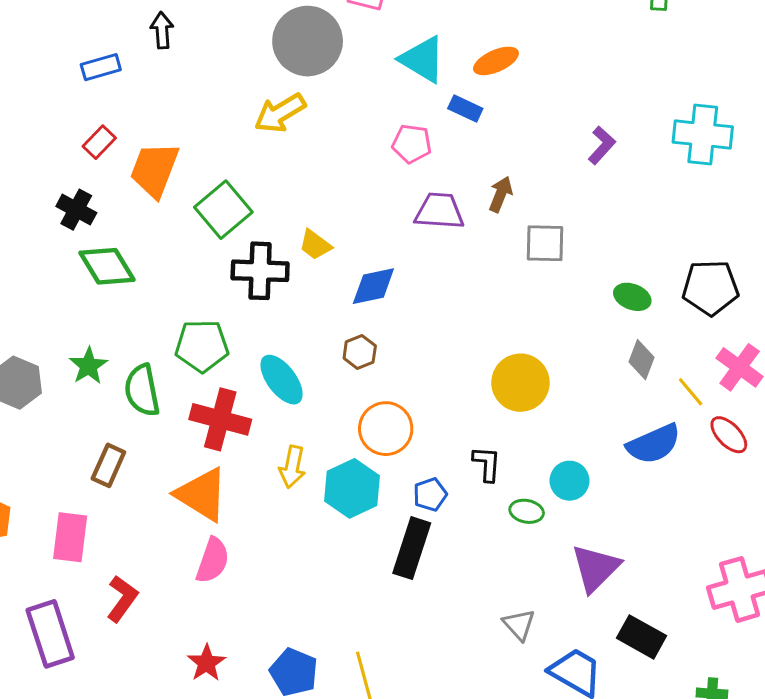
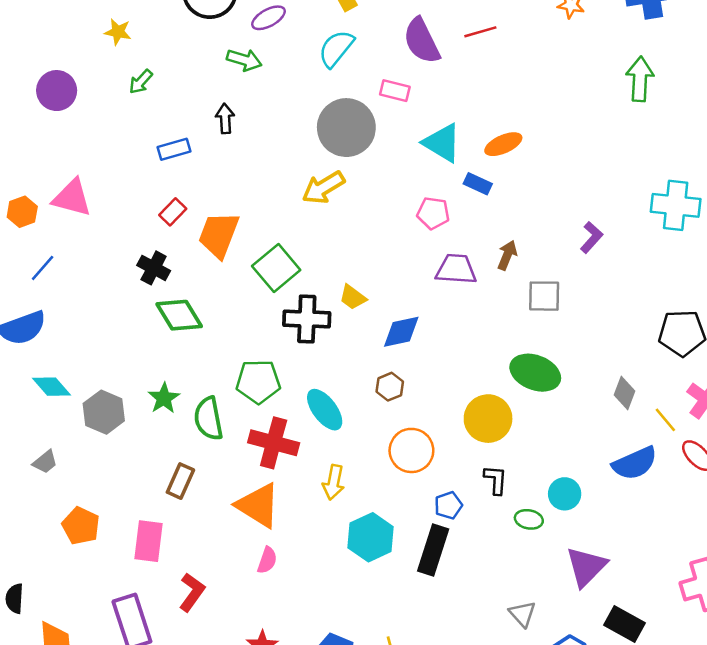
purple L-shape: (602, 145) -> (591, 237), moved
green ellipse: (632, 297) -> (535, 373), moved, size x1.6
yellow circle: (520, 383) -> (488, 419), moved
cyan hexagon: (352, 488) -> (371, 537), moved
pink semicircle: (213, 560) -> (267, 560), size x0.7

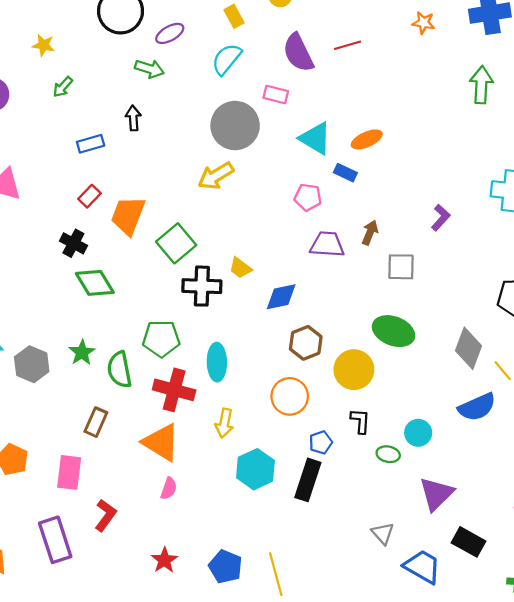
brown hexagon: (390, 387) -> (306, 343), moved, size x1.4
gray diamond: (625, 393) -> (468, 348), size x1.5
cyan ellipse: (325, 410) -> (217, 362), turned 36

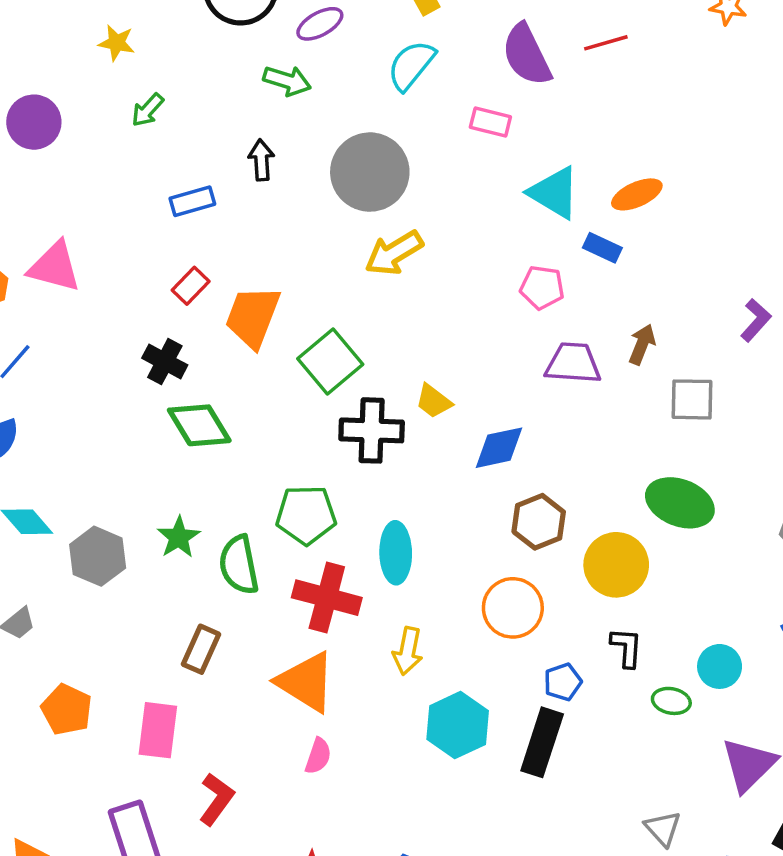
gray circle: (235, 126) -> (370, 172), moved

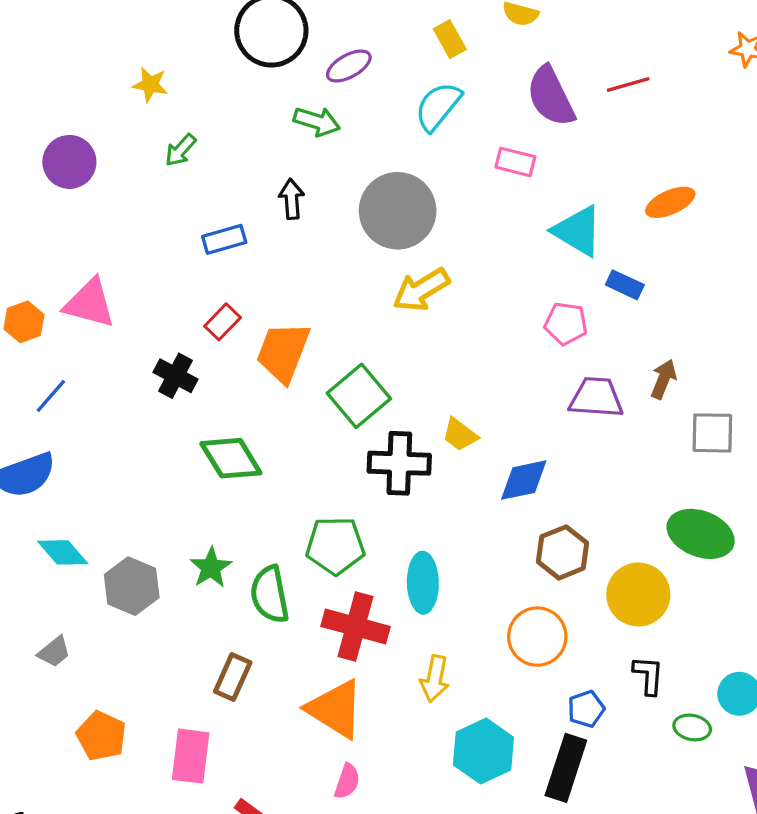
orange ellipse: (637, 194) -> (670, 202), moved
black cross: (165, 362) -> (175, 376), moved

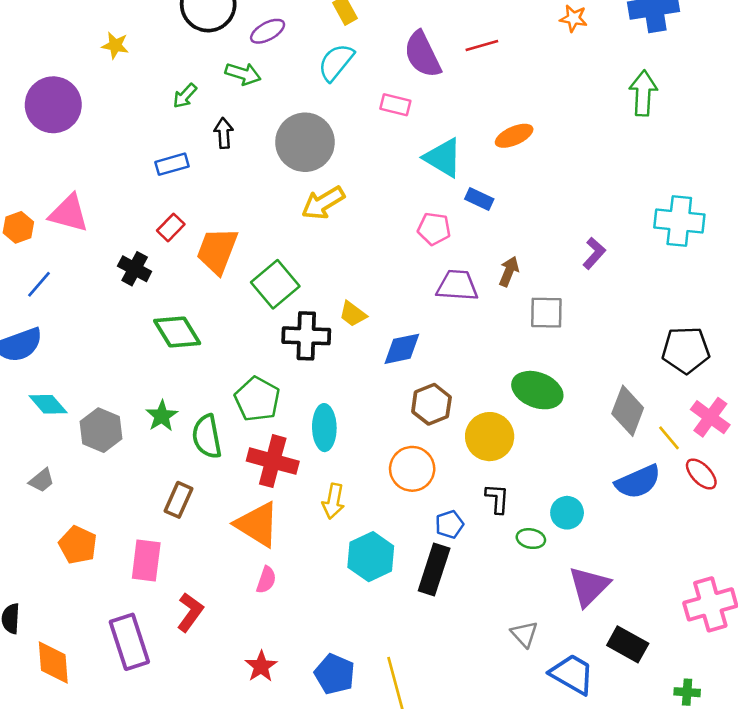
green arrow: (180, 150) -> (185, 96), moved
purple circle: (69, 162) -> (53, 105), size x1.4
green pentagon: (335, 546) -> (257, 399), turned 30

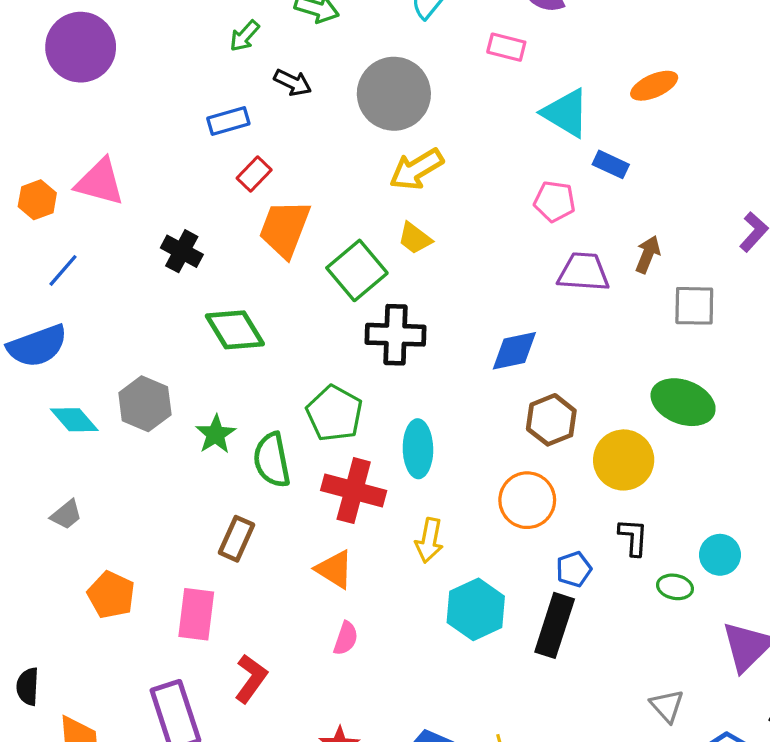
black arrow: (224, 133) -> (293, 82), turned 120
red rectangle: (171, 227) -> (254, 174), moved
yellow trapezoid: (353, 314) -> (415, 238), moved
gray hexagon: (101, 430) -> (145, 404), moved
orange triangle: (257, 524) -> (334, 569), size x0.7

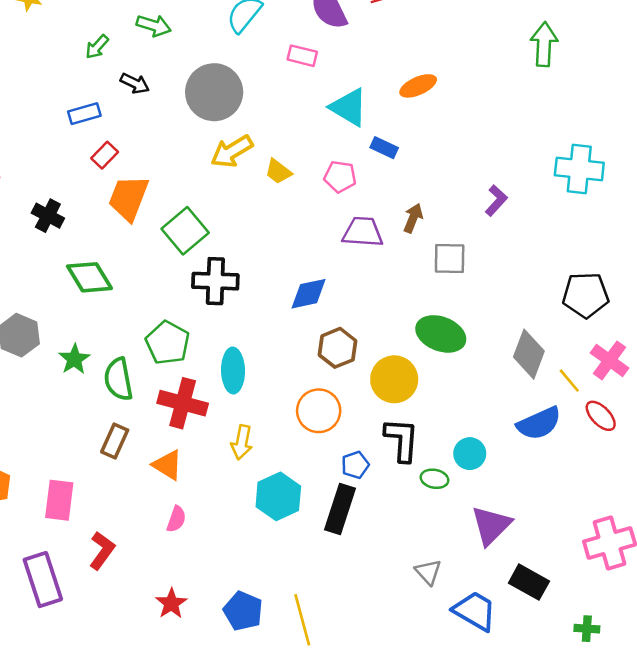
yellow trapezoid: (415, 238) -> (278, 172), moved
black L-shape: (633, 537) -> (402, 440), size x1.5
brown rectangle: (236, 539) -> (115, 441), moved

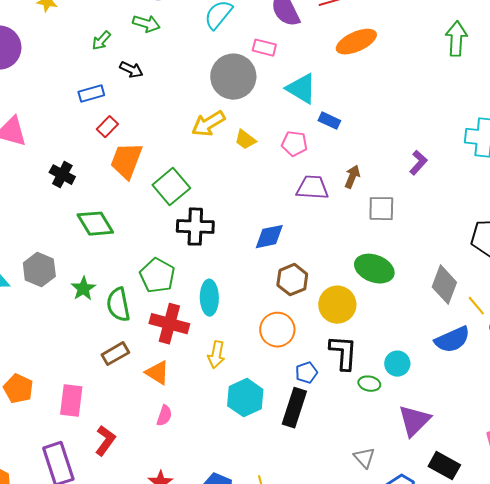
orange ellipse: (418, 86) -> (356, 42), moved, size x1.4
gray circle: (214, 92) -> (233, 77), moved
brown rectangle: (115, 441) -> (115, 354), turned 36

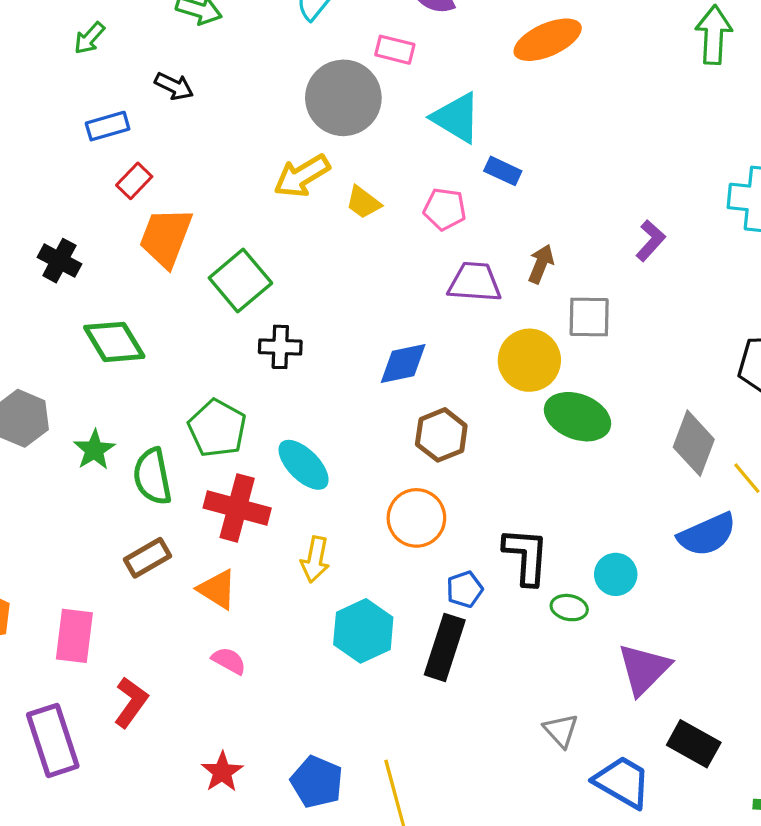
green arrow: (101, 41) -> (89, 38), moved
black cross: (195, 227) -> (280, 347), size x0.7
cyan ellipse: (209, 298) -> (304, 465), turned -44
yellow circle: (337, 305) -> (529, 360), moved
pink semicircle: (164, 416) -> (229, 661), turned -80

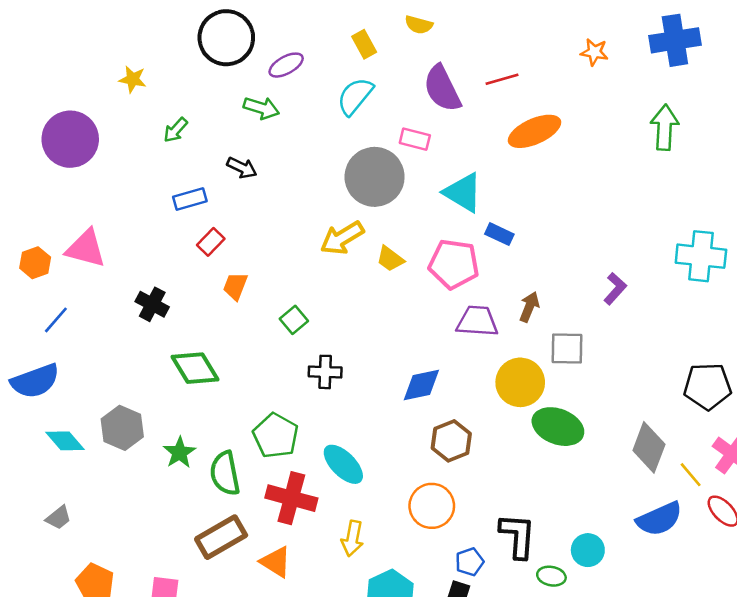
pink pentagon: (445, 209) -> (454, 264), size x1.5
orange trapezoid: (166, 237) -> (235, 286), size x0.6
green square: (240, 281) -> (294, 320), size x0.6
brown rectangle: (147, 558) -> (221, 537), size x1.4

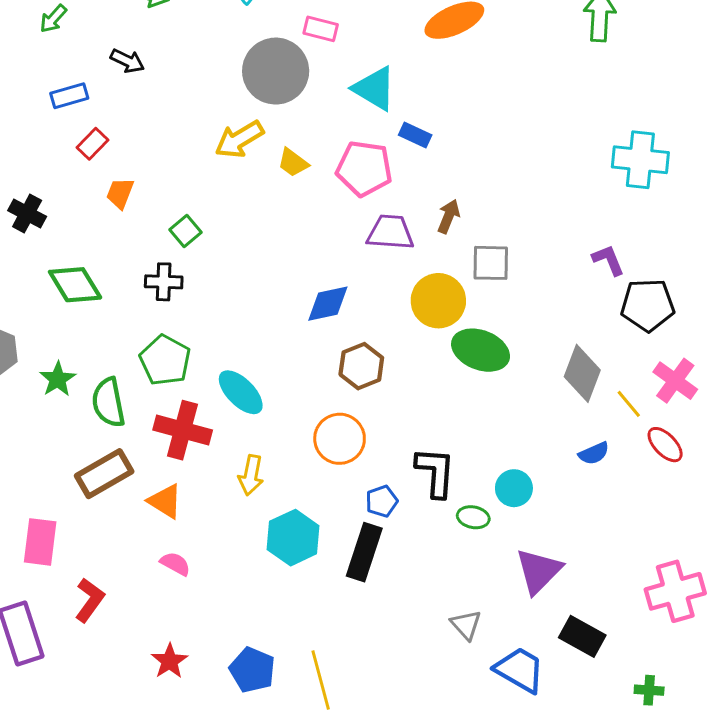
purple L-shape: (615, 289) -> (608, 260), moved, turned -64
black cross: (325, 372) -> (164, 282), moved
blue semicircle: (659, 519) -> (594, 453), size x0.6

